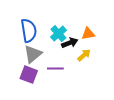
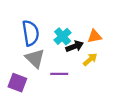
gray triangle: (33, 54) -> (35, 58), turned -36
purple square: (29, 75) -> (17, 83), moved

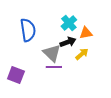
cyan cross: (63, 36) -> (69, 23), moved
gray triangle: (35, 58) -> (52, 53), moved

